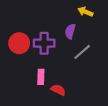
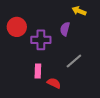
red circle: (19, 43) -> (17, 27), moved
gray line: (82, 52) -> (74, 61), moved

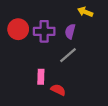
purple cross: (41, 40) -> (44, 31), moved
gray line: (74, 61) -> (68, 55), moved

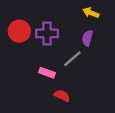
purple semicircle: (70, 31) -> (87, 38), moved
pink rectangle: (41, 77) -> (47, 73), moved, turned -72

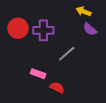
purple semicircle: (87, 38) -> (90, 29), moved, turned -64
pink rectangle: (47, 73) -> (38, 74), moved

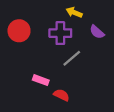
yellow arrow: (84, 11) -> (74, 12), moved
purple cross: (43, 30) -> (60, 33), moved

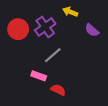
purple cross: (60, 33) -> (45, 27), moved, turned -36
gray line: (72, 58) -> (53, 55), moved

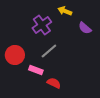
red circle: (18, 29) -> (15, 55), moved

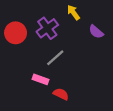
yellow arrow: (65, 11) -> (73, 12), turned 32
red circle: (15, 55) -> (16, 33), moved

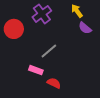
yellow arrow: (73, 12) -> (77, 11), moved
purple cross: (47, 28) -> (42, 14), moved

